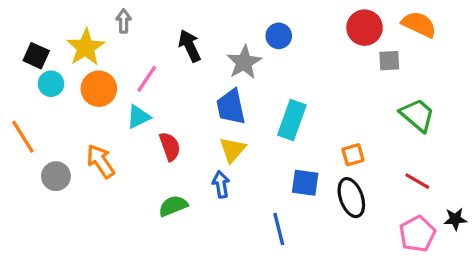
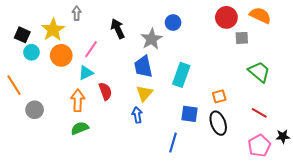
orange arrow: (101, 161) -> (78, 101), moved, turned 35
green semicircle: (173, 206) -> (80, 128), moved
blue line: (279, 229) -> (173, 143), turned 30

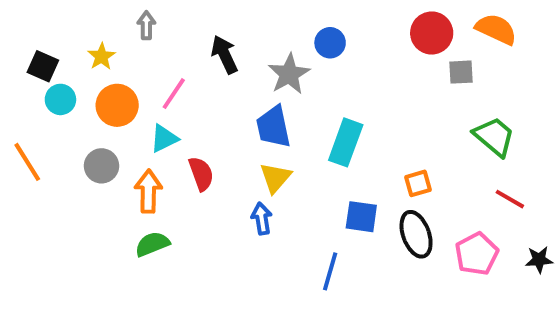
yellow star: (53, 30) -> (101, 56), size x0.6
gray circle: (35, 110) -> (101, 166), moved
red line: (259, 113) -> (510, 199), moved
pink pentagon: (259, 146) -> (477, 254), moved

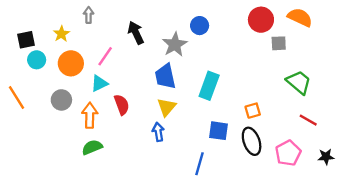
black square: (43, 66) -> (26, 40), turned -36

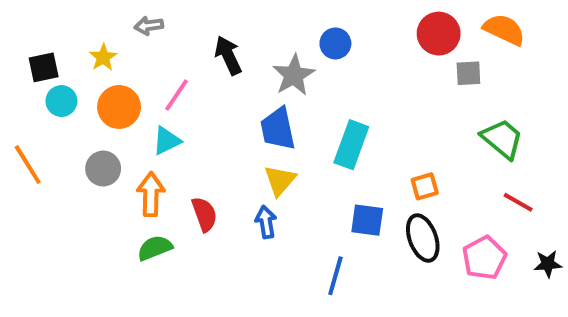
gray arrow: (89, 15) -> (149, 26), turned -98
red semicircle: (122, 105) -> (204, 214), moved

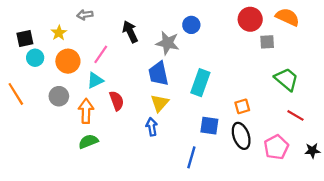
gray star: (294, 75) -> (168, 43), turned -30
red semicircle: (204, 214) -> (117, 101), moved

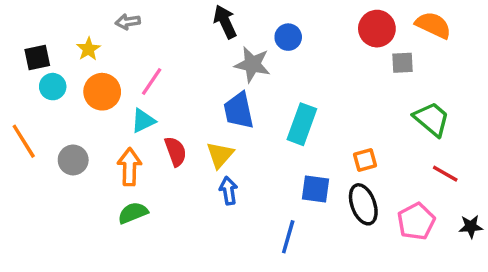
black arrow: (130, 32) -> (225, 22), moved
gray circle: (59, 96) -> (73, 160), moved
yellow triangle: (160, 103) -> (220, 155), moved

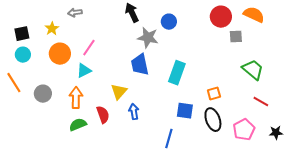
cyan circle: (53, 87) -> (23, 55), moved
red semicircle: (176, 151) -> (103, 115), moved
yellow triangle: (220, 155) -> (119, 92), moved

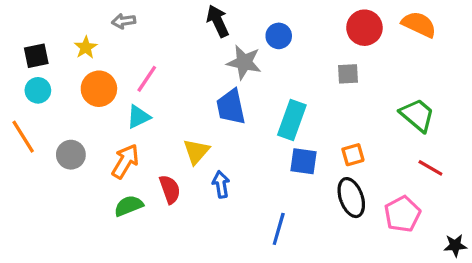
gray square: (236, 37) -> (348, 74), moved
orange arrow: (76, 98) -> (125, 161), turned 30
blue square: (185, 111) -> (303, 161), moved
black star: (276, 133) -> (455, 245), moved

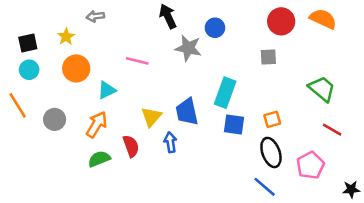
pink line: (147, 79) -> (137, 61), moved, turned 70
blue trapezoid: (231, 107) -> (187, 112), moved
blue line: (279, 229) -> (265, 187), moved, turned -65

